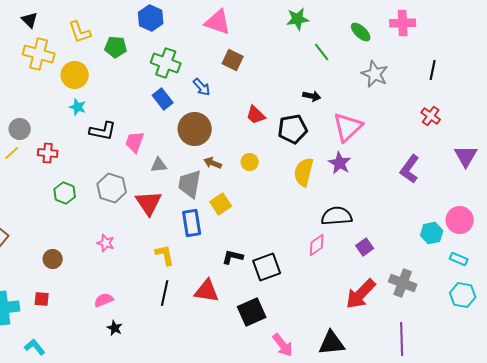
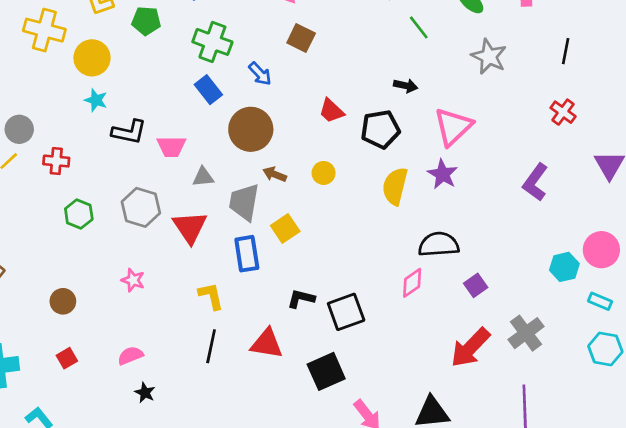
pink trapezoid: (135, 142) -> (171, 146), turned -110
gray cross: (403, 283) -> (526, 333), turned 32
red square: (42, 299) -> (67, 358), moved, turned -35

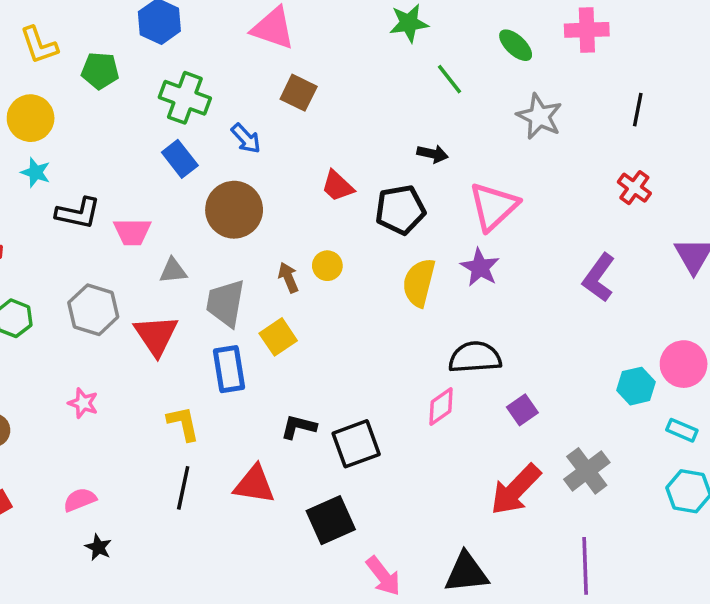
brown arrow: (275, 174) -> (288, 278), moved, turned 45

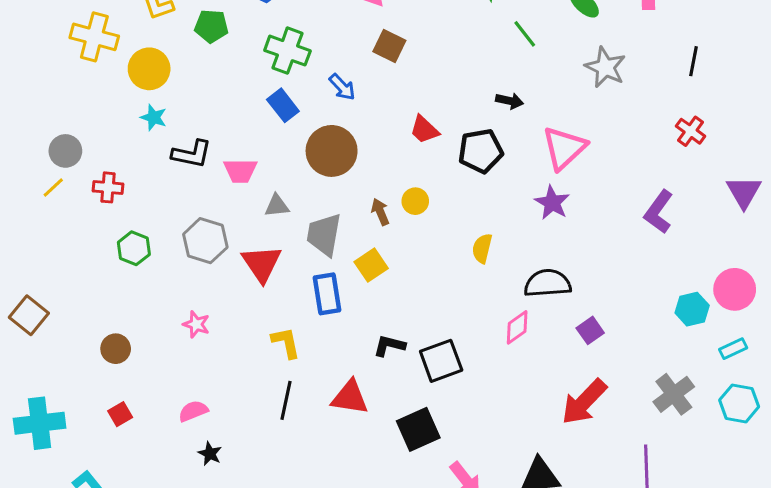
yellow semicircle: (419, 283) -> (482, 248), moved, size x0.7
cyan rectangle: (682, 430) -> (733, 349), turned -48
gray cross: (587, 471) -> (674, 394), moved

